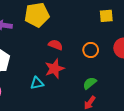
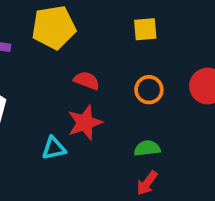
yellow square: (106, 16) -> (145, 29), moved
green semicircle: (90, 83) -> (147, 148), turned 32

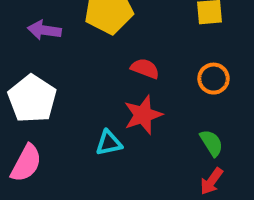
green semicircle: (147, 148) -> (211, 143), turned 65

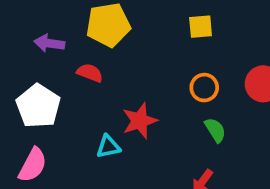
red semicircle: (145, 68) -> (90, 73), moved
green semicircle: (211, 143) -> (215, 130), moved

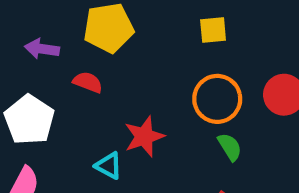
orange circle: (204, 88) -> (217, 99), size x1.5
cyan triangle: (108, 147) -> (109, 166), turned 40

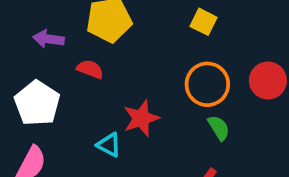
yellow square: (213, 30) -> (204, 22), turned 32

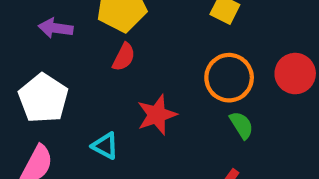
red semicircle: (90, 69) -> (124, 57), moved, turned 96
cyan triangle: (109, 145) -> (105, 146), moved

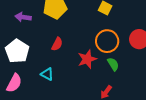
red semicircle: (124, 57) -> (57, 44), moved
red star: (157, 115) -> (87, 59), moved

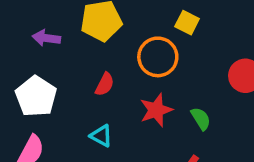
orange circle: (107, 41) -> (158, 57), moved
cyan triangle: (47, 74) -> (101, 136), moved

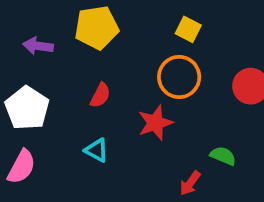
orange circle: (158, 57) -> (179, 77), moved
green semicircle: (201, 119) -> (223, 156), moved, turned -35

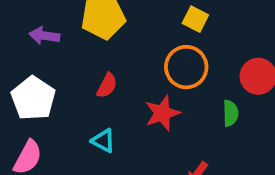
green semicircle: (223, 156) -> (230, 113), moved, turned 65

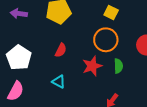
purple arrow: (44, 36) -> (19, 14), moved
green semicircle: (230, 113) -> (118, 66), moved

